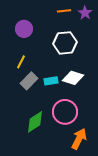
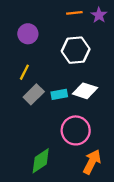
green diamond: (35, 122) -> (41, 161), moved

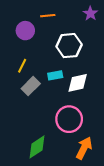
orange line: (74, 13) -> (48, 16), moved
white diamond: (85, 91) -> (78, 83), turned -30
cyan rectangle: (59, 94) -> (55, 75), moved

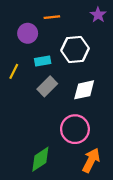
yellow line: (22, 66) -> (14, 71), moved
cyan rectangle: (55, 75) -> (43, 61), moved
gray rectangle: (31, 86) -> (47, 86), moved

